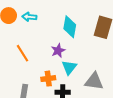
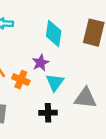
orange cross: (48, 79) -> (21, 80), moved, turned 32

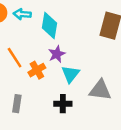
cyan diamond: (54, 34) -> (49, 25), moved
orange cross: (21, 80) -> (37, 70), turned 35

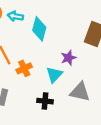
purple star: (57, 54) -> (68, 58), moved

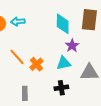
cyan diamond: (39, 29) -> (63, 24), moved
cyan triangle: (54, 75) -> (64, 63), turned 49

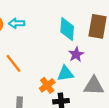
orange cross: (37, 64) -> (47, 85), moved

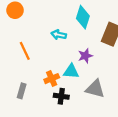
cyan arrow: (17, 23) -> (59, 35), moved
cyan diamond: (67, 29) -> (83, 17), moved

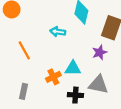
purple star: (85, 56) -> (100, 52), moved
black cross: (61, 96) -> (75, 95), moved

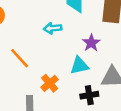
purple star: (100, 52) -> (91, 43), moved
orange cross: (53, 77) -> (50, 83), moved

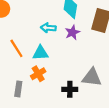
purple star: (91, 43) -> (72, 32), moved
cyan triangle: (79, 66) -> (40, 53), moved

